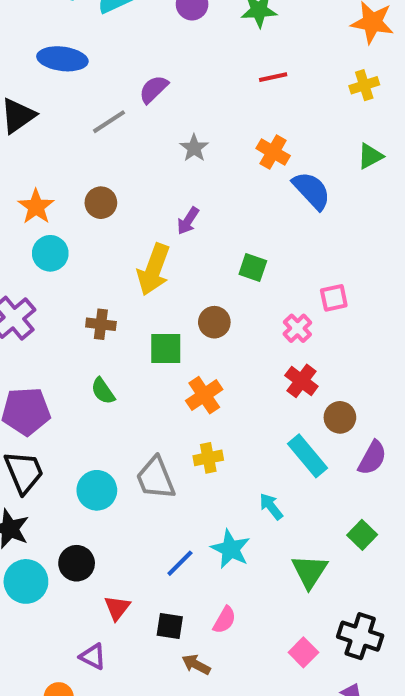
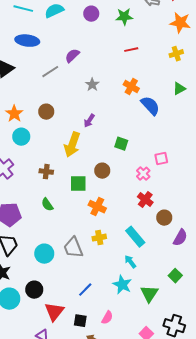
orange cross: (204, 395) -> (97, 207), turned -30
cyan rectangle: (308, 456) -> (135, 237), moved
cyan star: (231, 549) -> (122, 285), moved
red triangle: (117, 608) -> (54, 312), size x1.5

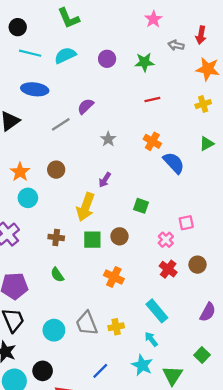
green square: (78, 184) -> (92, 240), moved
brown circle: (164, 218) -> (198, 265), moved
yellow cross: (99, 238) -> (116, 327), moved

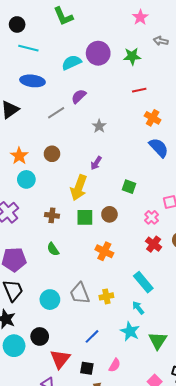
cyan semicircle: (65, 55) -> (71, 62), moved
purple circle: (107, 59) -> (98, 53), size x1.5
orange cross: (152, 141) -> (153, 118), moved

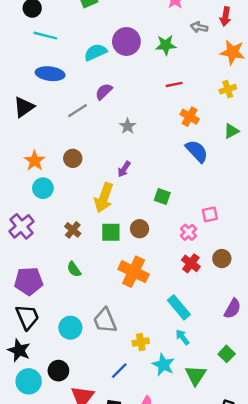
brown cross: (52, 215) -> (73, 230), turned 32
orange cross: (104, 251) -> (134, 272), size x1.4
yellow cross: (106, 296) -> (141, 342), moved
cyan arrow: (138, 308) -> (182, 337), moved

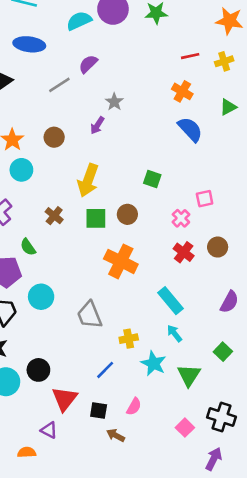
red line: (174, 84) -> (190, 56), moved
purple arrow: (124, 169) -> (97, 125), moved
green semicircle: (74, 269) -> (28, 247), moved
cyan circle: (70, 328) -> (41, 297), moved

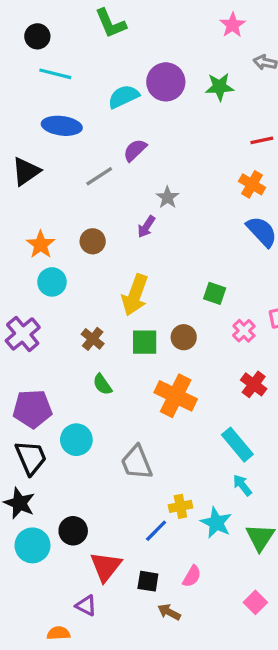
pink cross: (181, 218) -> (244, 331), moved
green semicircle: (28, 247) -> (102, 384), moved
yellow cross: (129, 339) -> (180, 506), moved

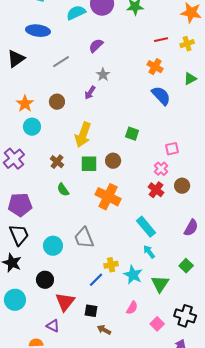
purple semicircle: (135, 150) -> (96, 46), moved
pink cross: (244, 331) -> (161, 169), moved
cyan circle: (76, 440) -> (53, 246), moved
cyan circle: (32, 545) -> (15, 300), moved
pink semicircle: (192, 576) -> (132, 308), moved

